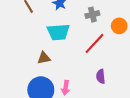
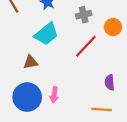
cyan trapezoid: (58, 32) -> (46, 34), turned -35
purple semicircle: (101, 76) -> (110, 82), moved

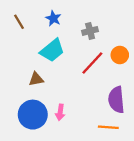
orange circle: (113, 27) -> (120, 55), moved
purple semicircle: (110, 82) -> (116, 100), size x1.6

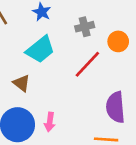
orange circle: (120, 55) -> (118, 41), moved
brown triangle: (36, 79) -> (22, 83), turned 49

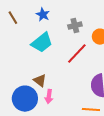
brown triangle: (22, 83) -> (40, 81), moved

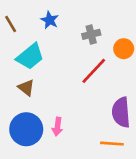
cyan trapezoid: (42, 43) -> (30, 57), moved
brown triangle: (40, 81) -> (26, 88), moved

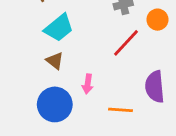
pink arrow: (57, 127) -> (88, 84), moved
orange line: (112, 144) -> (121, 110), moved

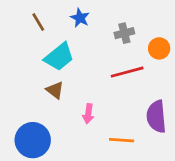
red line: (126, 43) -> (127, 72), turned 32
blue circle: (55, 104) -> (33, 140), moved

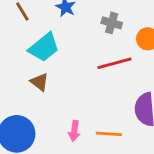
gray cross: (124, 33) -> (112, 23), turned 30
pink arrow: (88, 114) -> (74, 131), moved

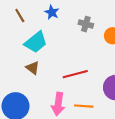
red line: (115, 63) -> (75, 74), moved
pink arrow: (74, 131) -> (58, 104), size x1.5

